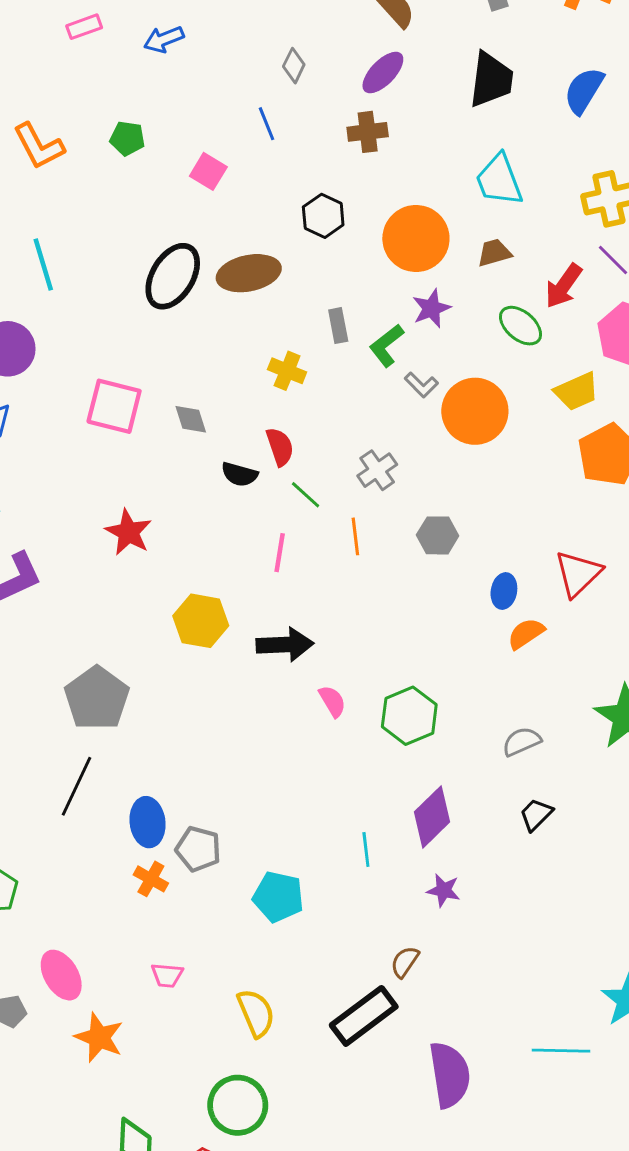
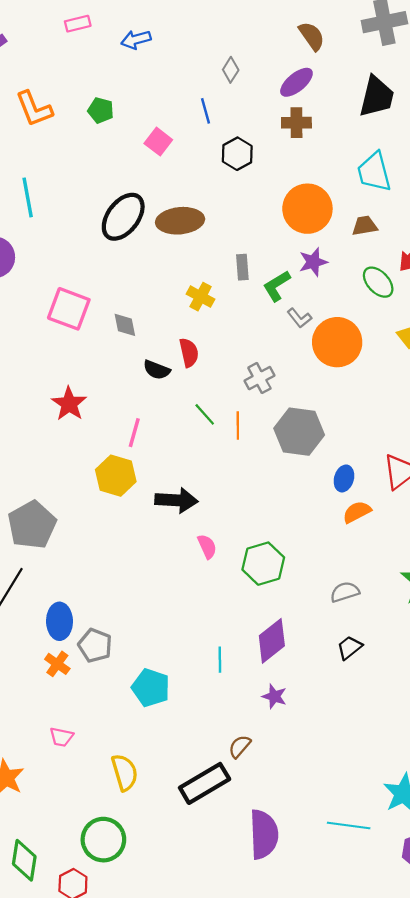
brown cross: (368, 132) -> (296, 123), moved
black hexagon: (323, 216) -> (237, 154), moved
green line: (306, 495) -> (205, 414), moved
gray hexagon: (438, 535) -> (299, 432), size x1.6
pink line: (280, 553) -> (134, 433), moved

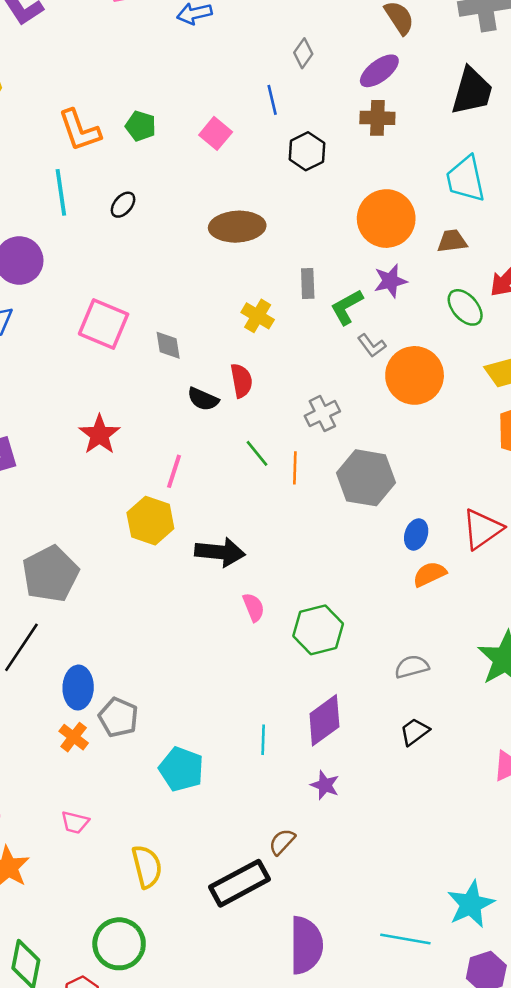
orange L-shape: (34, 109) -> (80, 130), moved
green pentagon: (101, 110) -> (141, 126), moved
black ellipse: (123, 217) -> (123, 205), moved, size x0.5

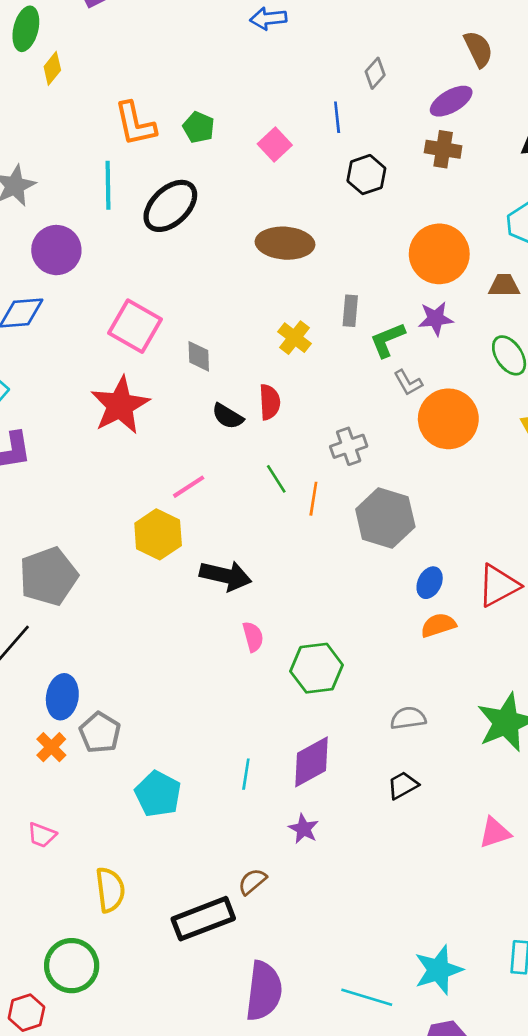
black ellipse: (123, 205) -> (170, 206), size x2.0
red star: (99, 435) -> (120, 405), moved, size x1.4
pink line: (174, 471) -> (189, 487), turned 32

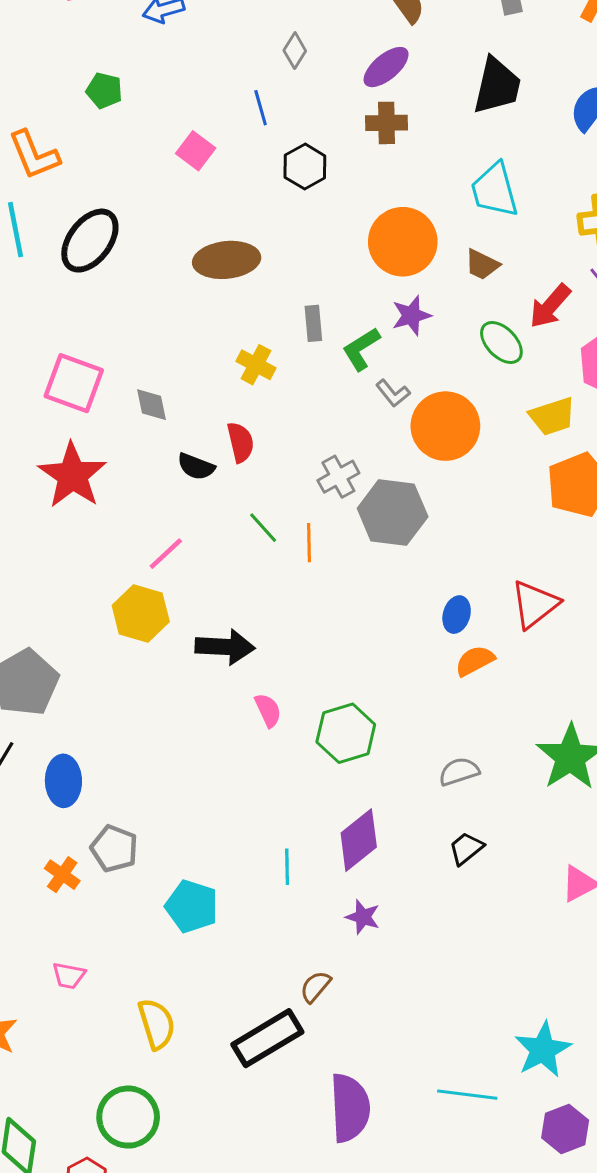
green pentagon: (199, 127) -> (104, 90), moved
brown trapezoid: (504, 286) -> (482, 265), turned -144
gray hexagon: (385, 518) -> (393, 513), moved
blue ellipse: (62, 697) -> (63, 781), moved

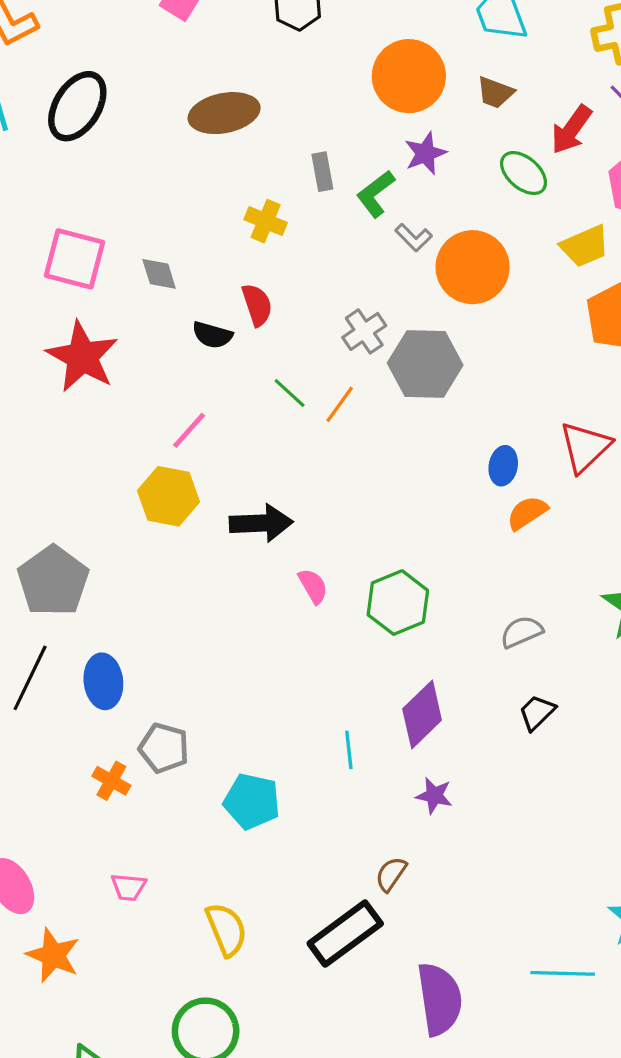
orange line: (309, 543) -> (340, 404), turned 42

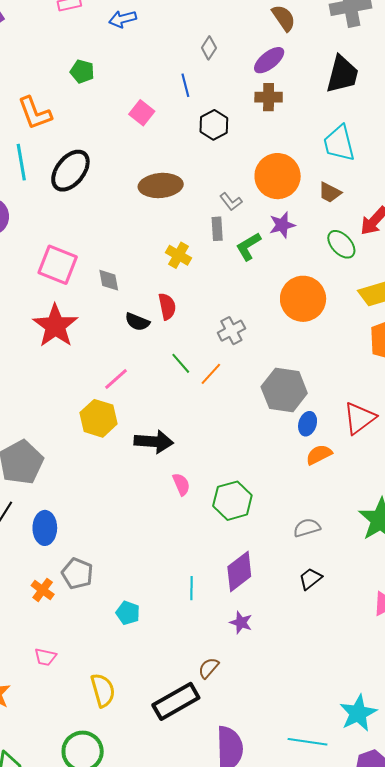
gray L-shape: (414, 238) -> (231, 202), moved
gray hexagon: (425, 364) -> (284, 390), moved
cyan pentagon: (252, 801) -> (128, 613), size x0.7

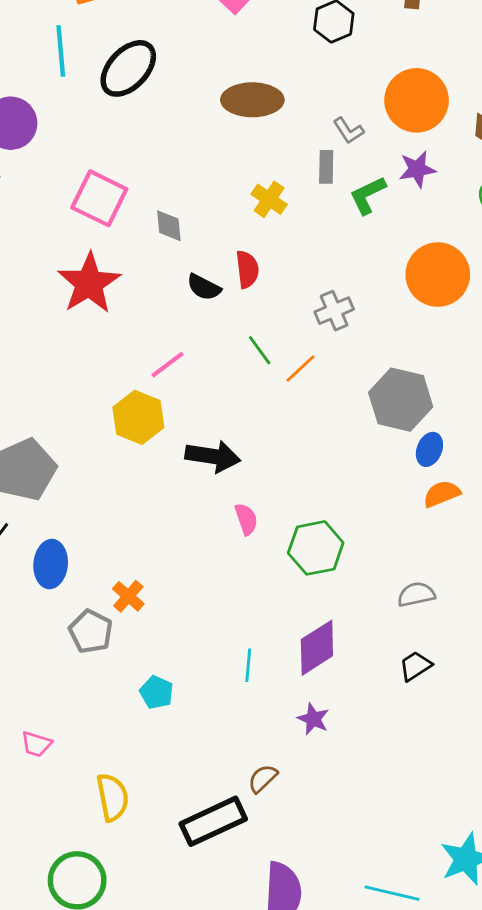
orange cross: (43, 590) -> (128, 596), moved

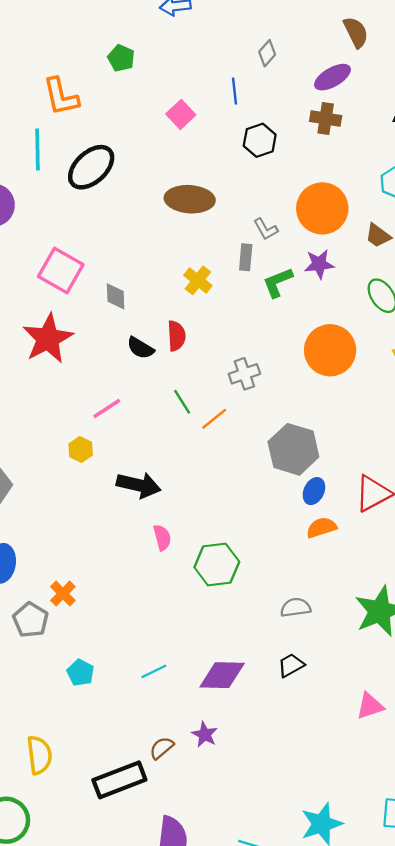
yellow hexagon: (138, 417) -> (81, 450), size x0.6
purple diamond: (317, 648) -> (222, 675), moved, turned 30
cyan line: (248, 665) -> (154, 671), moved, turned 55
purple star: (313, 719) -> (205, 734), moved

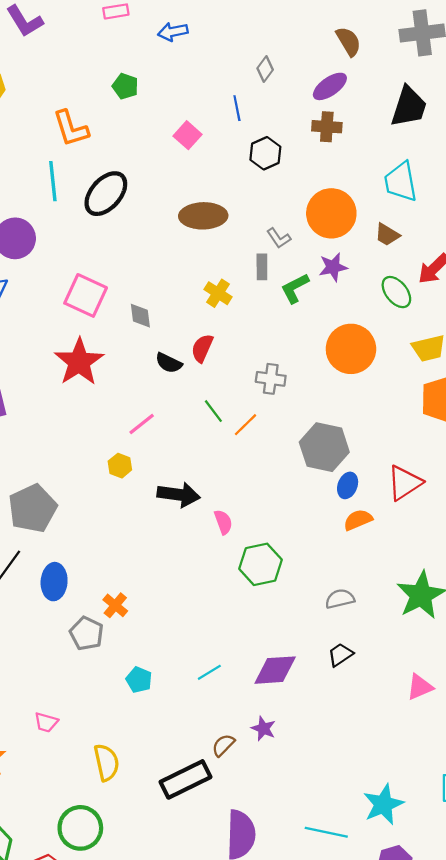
red semicircle: (176, 336) -> (202, 348), turned -148
gray cross: (244, 374) -> (271, 379), turned 32
pink semicircle: (162, 537) -> (223, 522), moved

